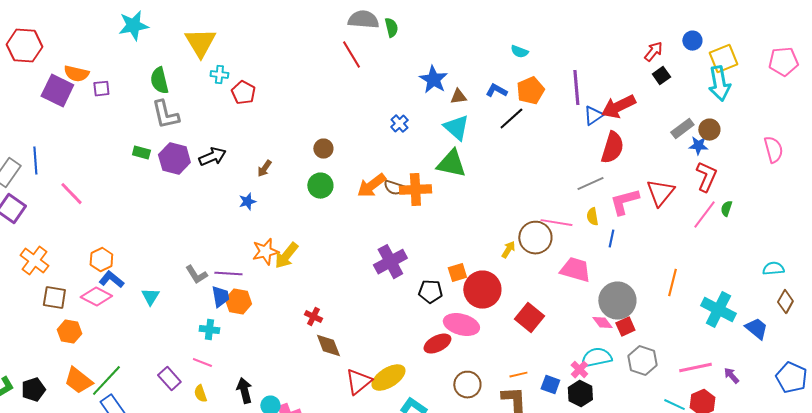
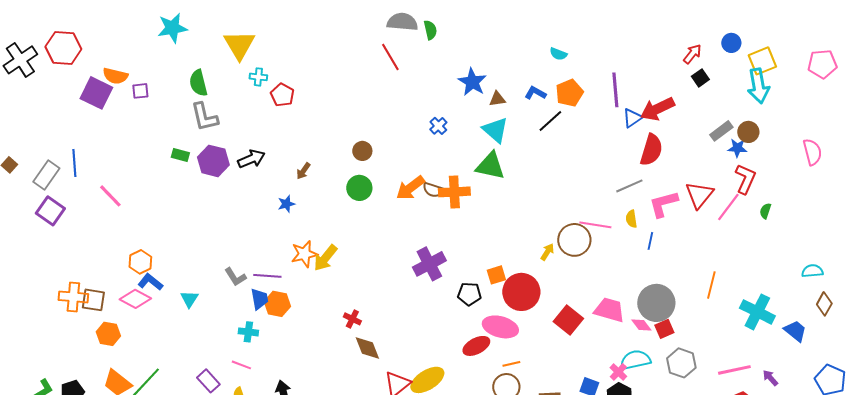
pink line: (704, 215) -> (728, 207), moved
orange cross: (34, 261) -> (73, 297), moved, turned -32
pink trapezoid: (575, 270) -> (609, 310), moved
orange line: (518, 375) -> (511, 364), moved

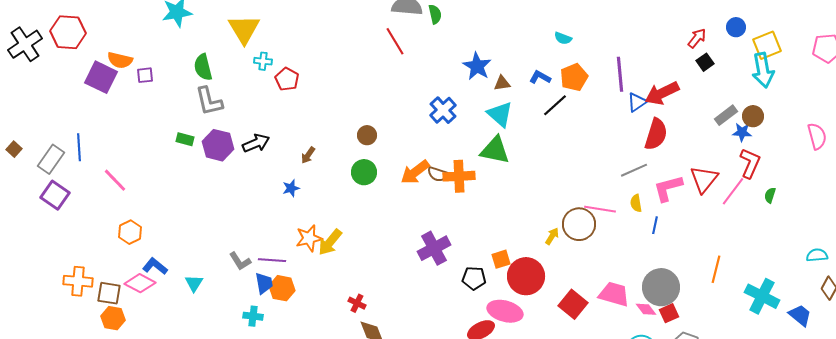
blue cross: (438, 126) -> (443, 110), size x1.5
orange hexagon: (140, 262) -> (130, 232), moved
brown square: (93, 300) -> (109, 293), moved

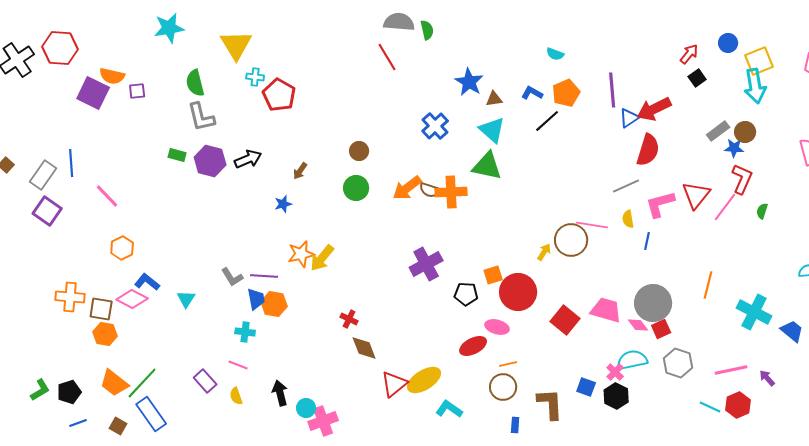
red pentagon: (287, 79) -> (279, 95), size x1.4
pink ellipse: (505, 311) -> (497, 327), size x0.7

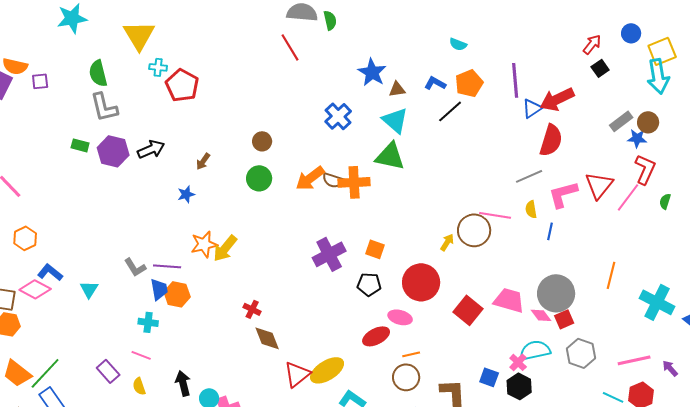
orange square: (493, 275) -> (375, 249), moved, turned 36

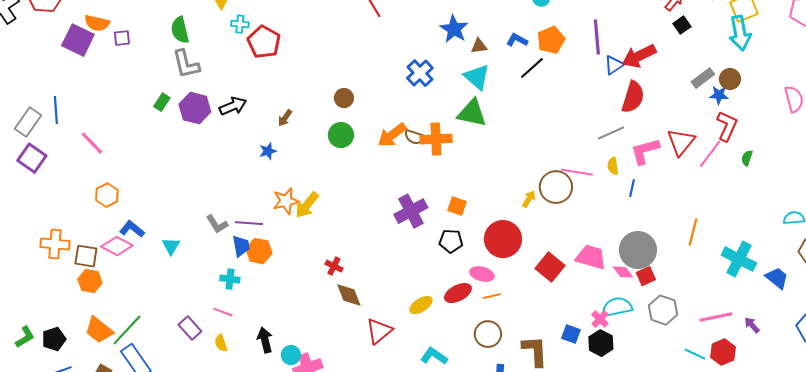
green rectangle: (80, 145) -> (162, 102), turned -72
orange line: (411, 354) -> (492, 296), moved
yellow ellipse: (327, 370) -> (421, 305), moved, size x0.7

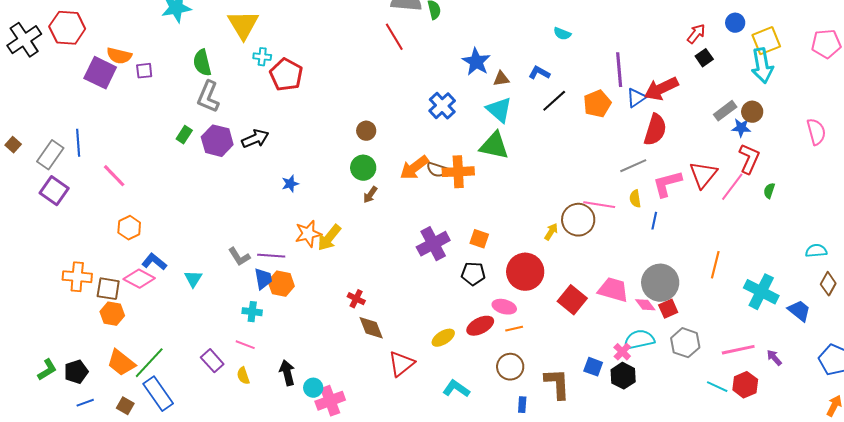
orange pentagon: (551, 40) -> (597, 104), moved
gray L-shape: (186, 64) -> (208, 97), turned 36
brown arrow: (285, 118) -> (370, 195), moved

